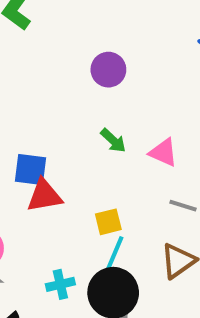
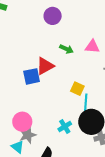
red triangle: (44, 196) -> (45, 66), moved
yellow square: (108, 222) -> (77, 89), turned -32

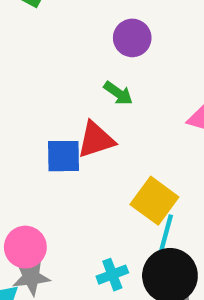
green arrow: (66, 49) -> (118, 93), moved
yellow square: (77, 89) -> (154, 201), size x1.5

